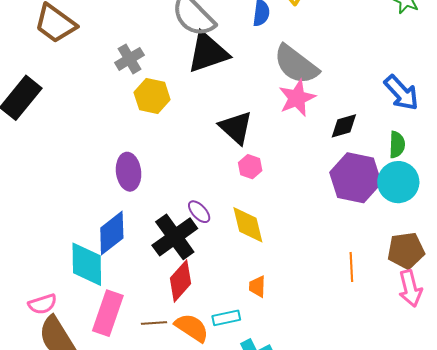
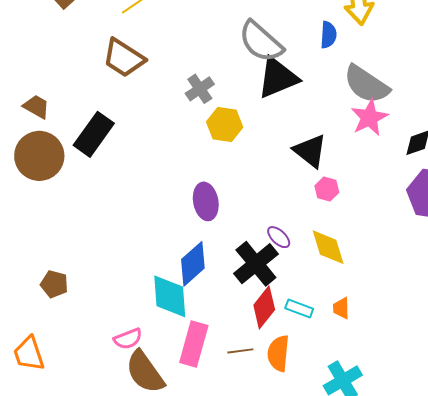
cyan rectangle: (226, 318) -> (299, 309), moved, turned 36
orange semicircle: (192, 328) -> (278, 353), turned -114

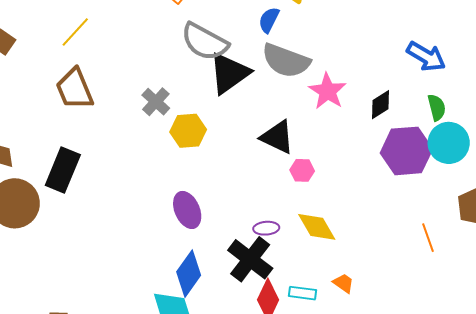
blue semicircle: (328, 35) -> (269, 20), turned -144
brown trapezoid: (124, 58) -> (75, 89), turned 48
gray semicircle: (366, 84) -> (286, 61), moved
purple ellipse: (279, 237) -> (266, 228), turned -35
orange trapezoid: (341, 308) -> (343, 283), turned 140

